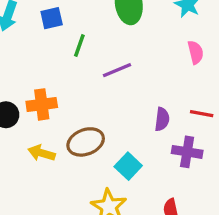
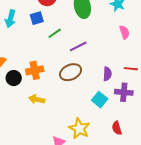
green line: (79, 45) -> (55, 33), turned 40
brown ellipse: (86, 142) -> (71, 72), moved
cyan square: (128, 166) -> (100, 100), moved

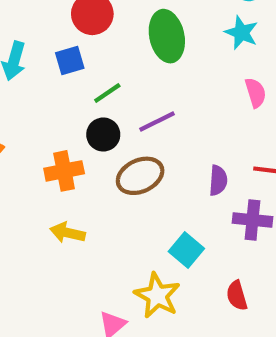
black circle: (14, 78) -> (103, 135), moved
cyan square: (100, 100) -> (186, 250), moved

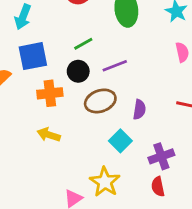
blue square: (70, 60) -> (33, 56), moved, size x1.5
purple semicircle: (218, 180) -> (139, 110), moved
purple cross: (252, 220) -> (161, 156), moved, turned -30
cyan square: (186, 250) -> (120, 141), moved

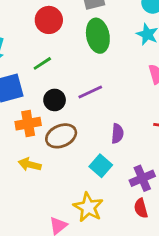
green line: (83, 44) -> (42, 63), moved
brown ellipse: (100, 101) -> (61, 136), moved

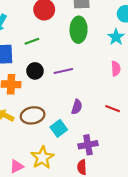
brown ellipse: (61, 136) -> (33, 115), moved

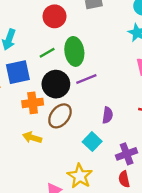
green ellipse: (79, 30) -> (74, 51), moved
black circle: (35, 71) -> (56, 84), size x1.5
brown ellipse: (33, 115) -> (60, 116), moved, turned -30

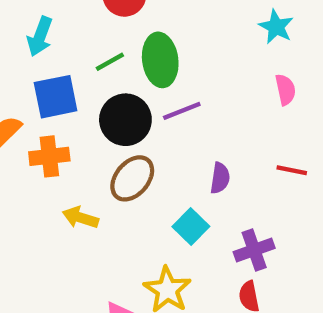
orange cross: (33, 103) -> (49, 156), moved

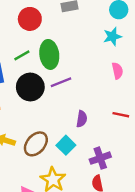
cyan star: (276, 27) -> (112, 36), turned 30
brown ellipse: (132, 178) -> (36, 144), moved

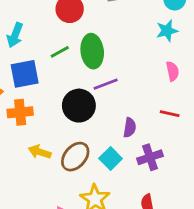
black circle: (30, 87) -> (79, 106), moved
red line: (121, 115) -> (170, 114), moved
purple cross: (100, 158) -> (150, 157), moved

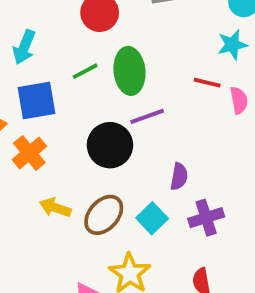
orange cross: (20, 112) -> (29, 153), turned -35
red line: (170, 114) -> (207, 83), moved

